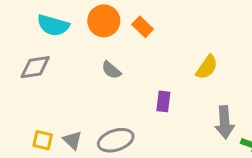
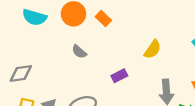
gray diamond: (35, 67) -> (21, 73), moved
purple rectangle: (163, 101) -> (119, 76), turned 56

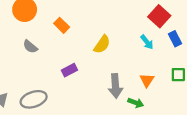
orange rectangle: (103, 18) -> (62, 25), moved

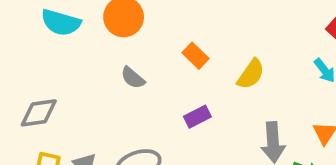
orange rectangle: (62, 25) -> (196, 56), moved

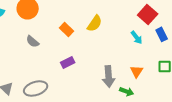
yellow semicircle: (251, 74) -> (95, 23), moved

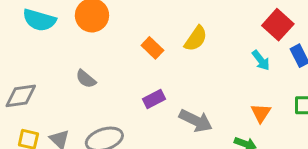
gray semicircle: (33, 41) -> (86, 79), moved
gray arrow: (109, 76) -> (196, 121), moved, turned -60

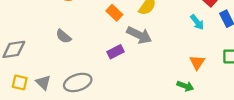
gray arrow: (196, 121) -> (139, 35), moved

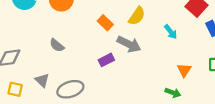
cyan arrow: (197, 22) -> (171, 32), moved
gray triangle: (43, 82) -> (42, 80), moved

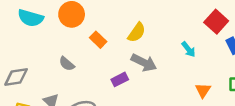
yellow semicircle: (137, 16) -> (137, 32), moved
orange rectangle: (105, 23) -> (98, 40), moved

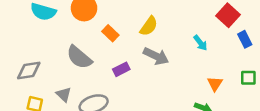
gray semicircle: (67, 64) -> (79, 57), size x1.6
purple rectangle: (120, 79) -> (121, 69), moved

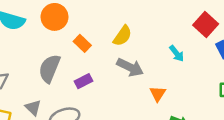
gray semicircle: (79, 57) -> (49, 69), turned 72
purple rectangle: (121, 69) -> (83, 81), moved
orange triangle: (215, 84) -> (158, 94), moved

